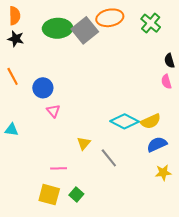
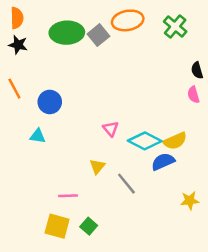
gray square: (85, 30) -> (98, 35), size x0.7
pink triangle: (53, 111) -> (111, 129), moved
cyan triangle: (12, 130) -> (38, 136), moved
blue semicircle: (157, 144) -> (163, 162), moved

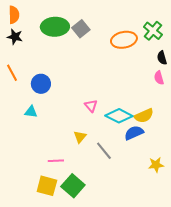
orange ellipse: (128, 20) -> (124, 40), moved
green cross: (175, 27) -> (153, 31), moved
green square: (89, 226) -> (73, 186), size x1.6

